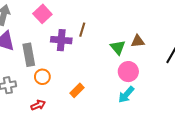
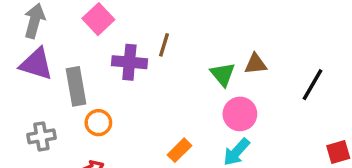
orange rectangle: (77, 90) -> (180, 150), moved

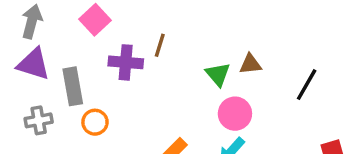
gray cross: (41, 136) -> (39, 120), moved

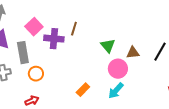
pink square: (95, 20) -> (34, 27), moved
brown triangle: (250, 64) -> (133, 53), moved

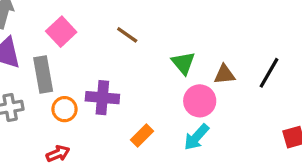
brown line: (74, 29) -> (127, 35), turned -72
purple cross: (54, 39) -> (102, 98), moved

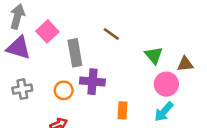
pink square: (61, 32) -> (47, 31), moved
gray rectangle: (43, 74) -> (75, 53), moved
orange rectangle: (142, 135) -> (123, 110), turned -42

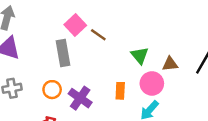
pink square: (47, 31) -> (75, 25), moved
purple cross: (92, 82) -> (80, 98), moved, turned 30
orange rectangle: (123, 110) -> (120, 91), moved

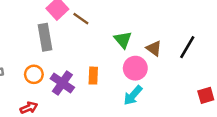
brown triangle: (170, 64) -> (154, 48), turned 42
orange rectangle: (120, 91) -> (93, 76), moved

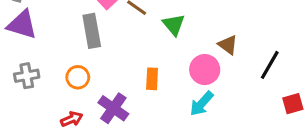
green triangle: (123, 40) -> (174, 25), moved
black line: (187, 47) -> (270, 65), moved
purple cross: (62, 83) -> (113, 108), moved

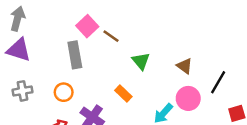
green triangle: (174, 25) -> (141, 61), moved
pink circle: (205, 70) -> (188, 98), moved
orange rectangle: (152, 79) -> (123, 93), turned -49

